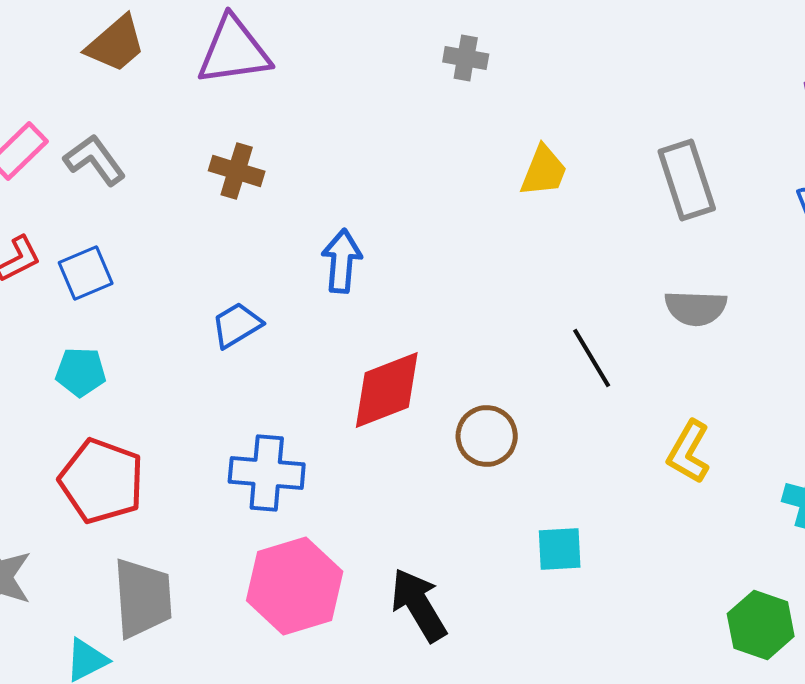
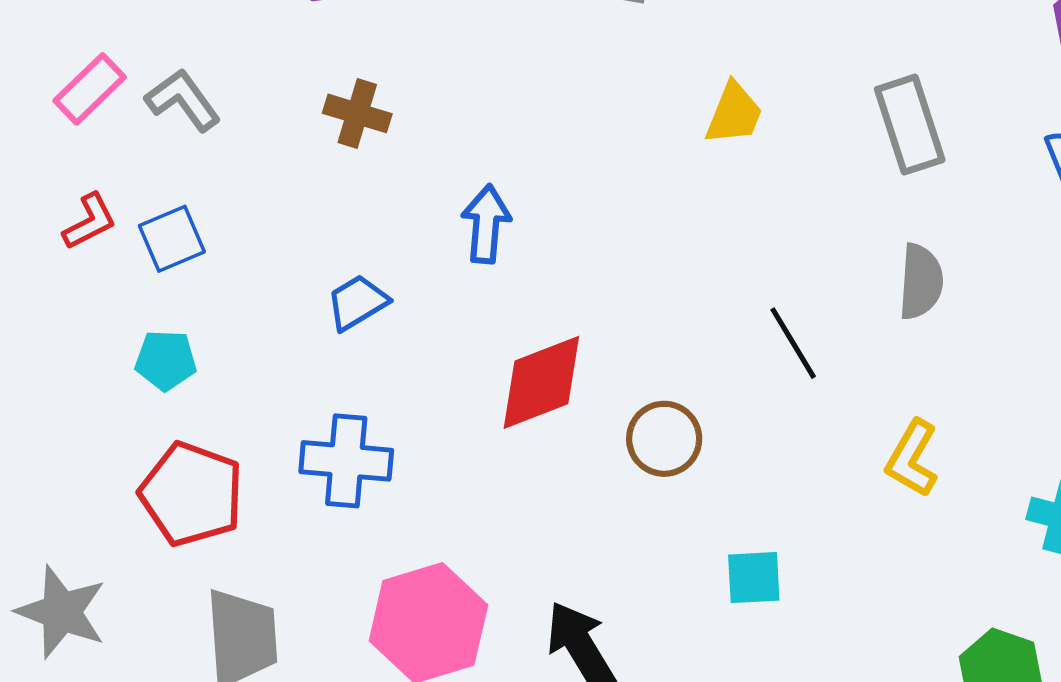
gray semicircle: (696, 308) -> (921, 282), turned -88
blue cross: (267, 473) -> (346, 461), moved

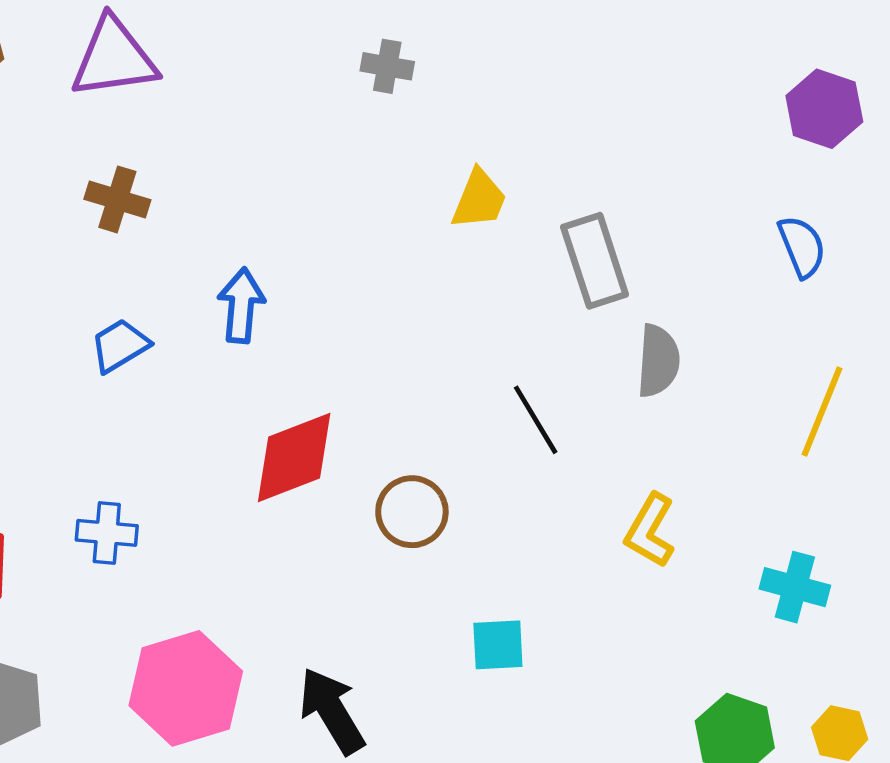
gray rectangle: (910, 125) -> (595, 261), moved
blue trapezoid: (357, 303) -> (120, 346), moved
blue cross: (346, 461) -> (107, 533), size x0.7

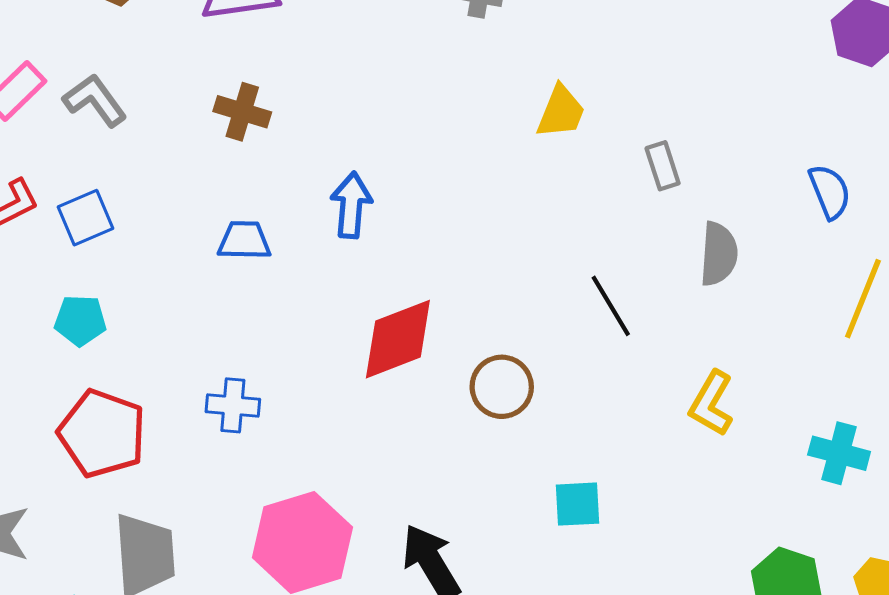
blue semicircle: (802, 247) -> (830, 192), moved
gray rectangle: (595, 261) -> (663, 166), size x0.6
blue trapezoid: (120, 346) -> (244, 240), turned 32

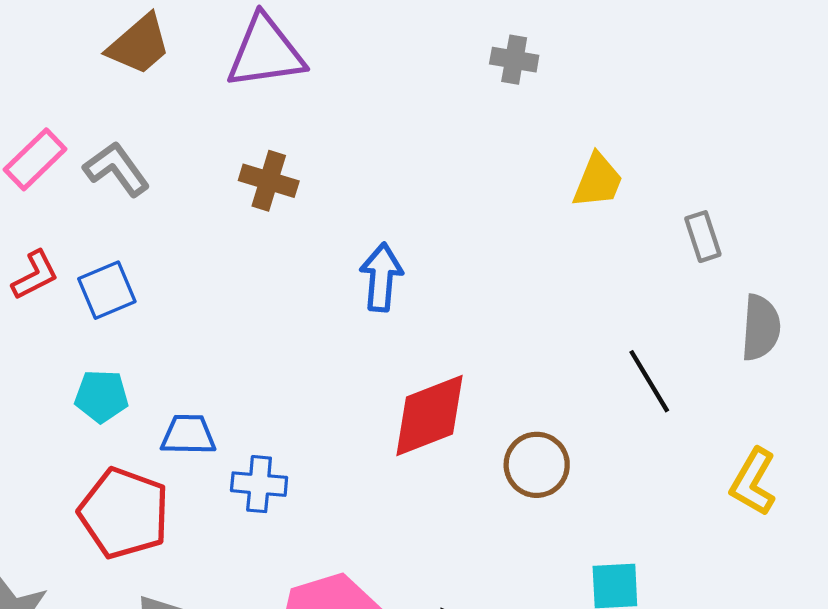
blue trapezoid: (244, 240) -> (188, 435), moved

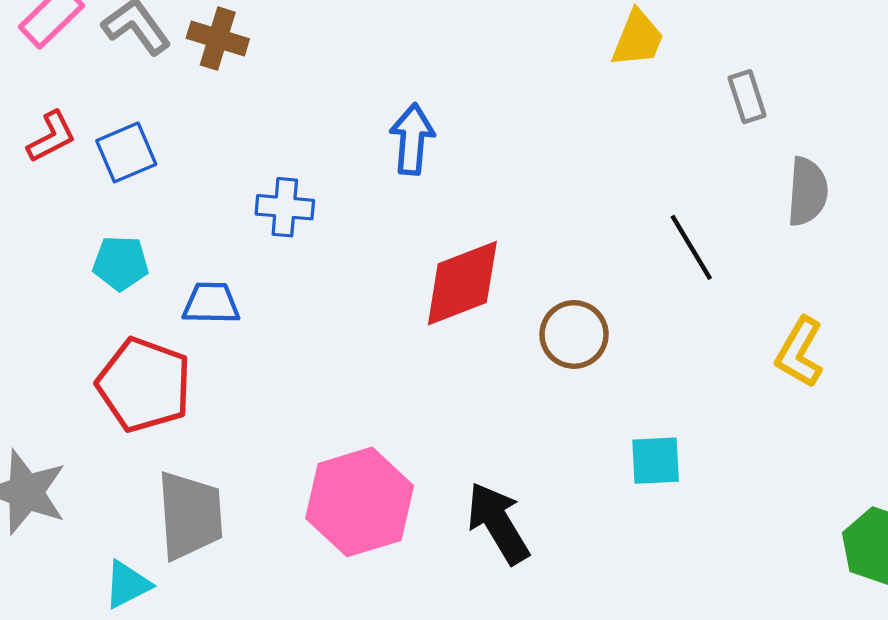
brown cross: (269, 181) -> (218, 39), moved
blue cross: (259, 484) -> (285, 207), moved

